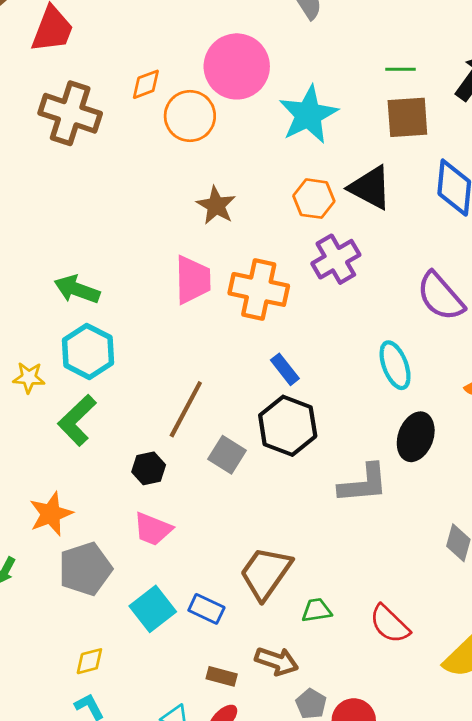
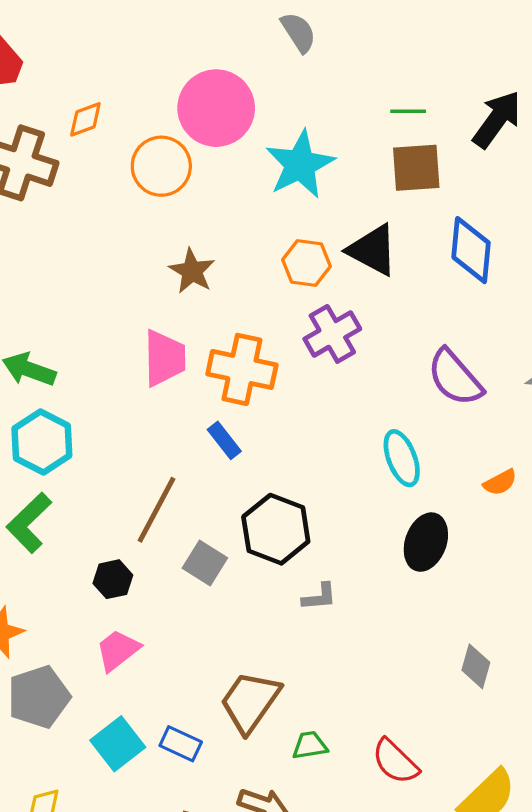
orange diamond: (146, 84) -> (85, 119), moved
blue rectangle: (285, 369) -> (224, 440), moved
gray L-shape: (363, 484) -> (319, 597), moved, size x0.6
pink trapezoid: (153, 529) -> (118, 650), turned 120

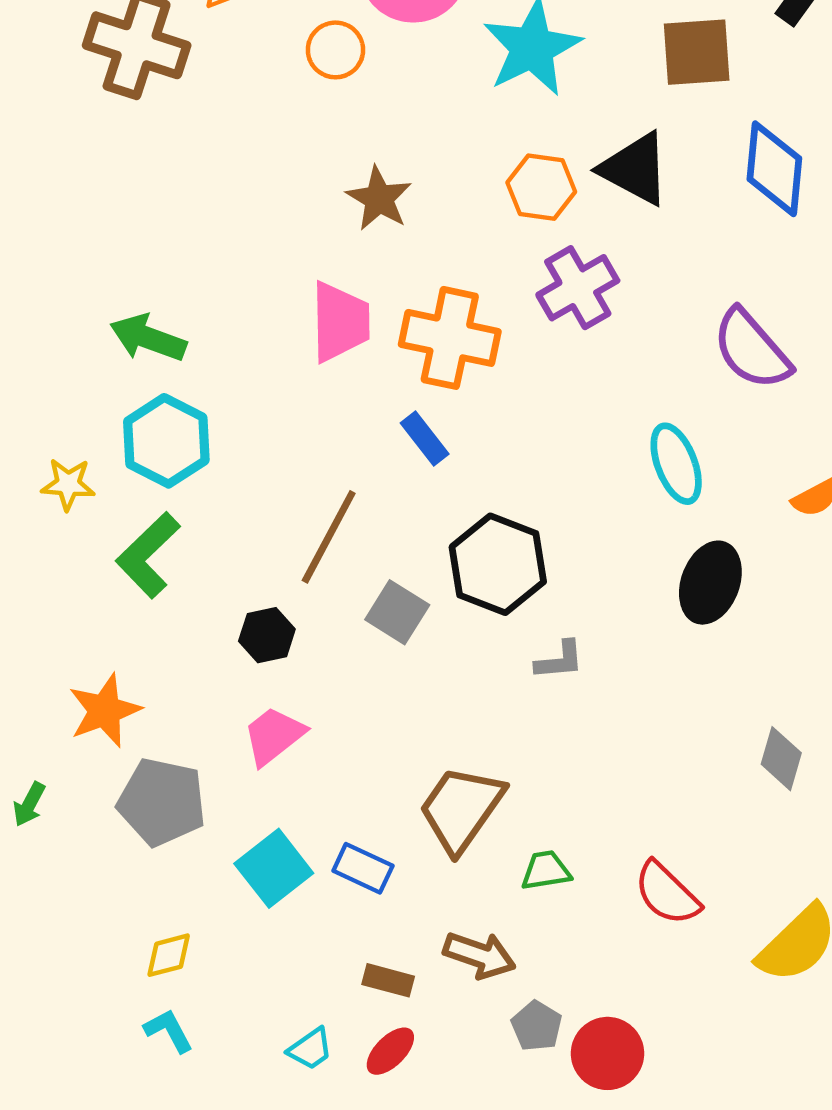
orange circle: (161, 166) -> (335, 50), size x0.7
gray pentagon: (39, 697) -> (162, 802), turned 30

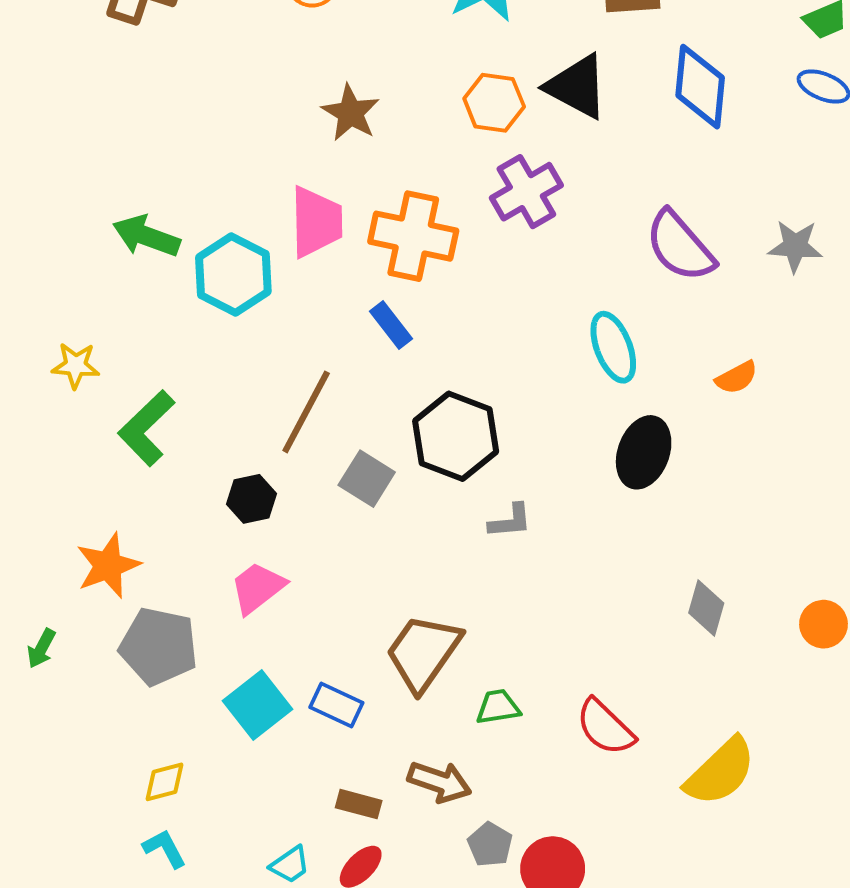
cyan hexagon: (166, 441) -> (233, 274), moved

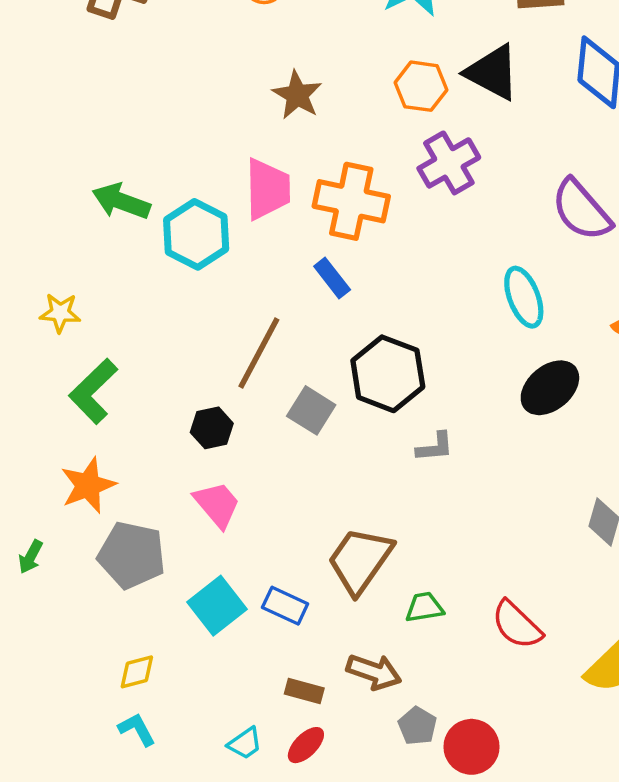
green L-shape: (146, 428) -> (93, 391), moved
black ellipse: (644, 452) -> (550, 388), turned 30
pink trapezoid: (258, 588) -> (217, 505), turned 88

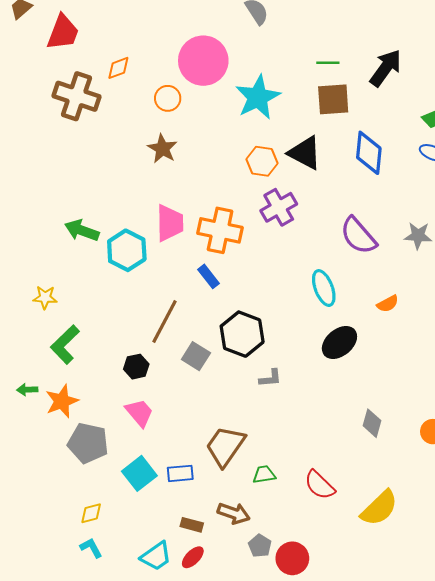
brown star: (297, 95) -> (162, 149), moved
green arrow: (31, 557) -> (27, 390), moved, turned 60
blue rectangle: (285, 606) -> (180, 473), turned -30
cyan trapezoid: (245, 743) -> (156, 556), size x1.5

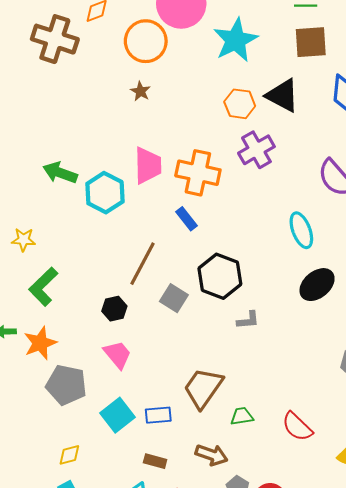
orange circle: (168, 98) -> (146, 41), size x1.6
brown star: (162, 149) -> (140, 91), size x0.7
brown rectangle: (192, 525) -> (155, 461), moved

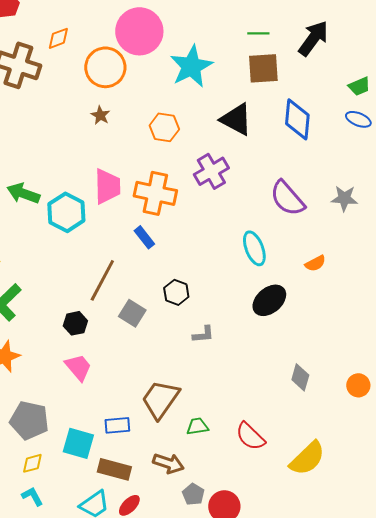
orange hexagon: (240, 104) -> (164, 127), moved
black hexagon: (220, 276) -> (176, 292), size x0.6
gray pentagon: (66, 385) -> (29, 420), moved
cyan square: (117, 415) -> (78, 443), moved, turned -36
brown rectangle: (155, 461) -> (114, 469), size x1.5

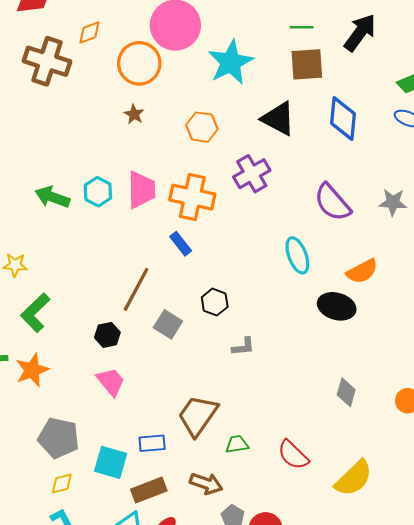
cyan hexagon: (66, 212) -> (98, 192), moved, size x0.7
orange semicircle: (315, 263) -> (362, 271), size x1.4
black ellipse: (269, 300) -> (337, 306), moved, turned 56
brown rectangle: (114, 469) -> (149, 490), turned -36

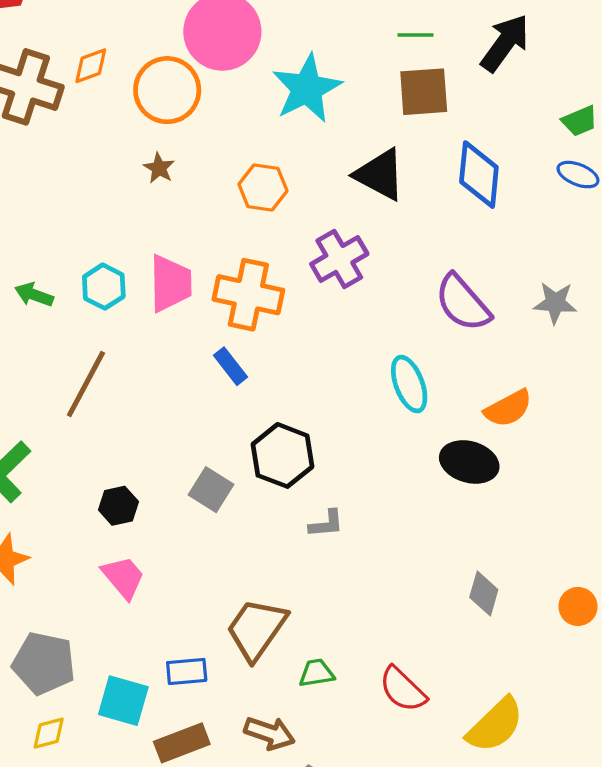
orange diamond: (89, 33) -> (91, 66), moved
green arrow: (52, 197) -> (34, 295), size x0.7
brown line: (136, 289) -> (86, 384), moved
black hexagon: (215, 302) -> (282, 455), size x1.5

